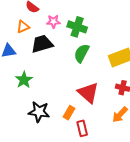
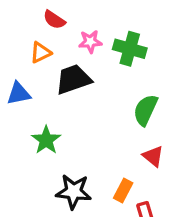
green semicircle: (82, 53) -> (146, 110), moved
red triangle: (88, 93) -> (153, 156), size x0.6

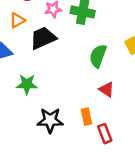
green star: (46, 140) -> (27, 84), turned -30
orange rectangle: (123, 191) -> (86, 117), turned -35

